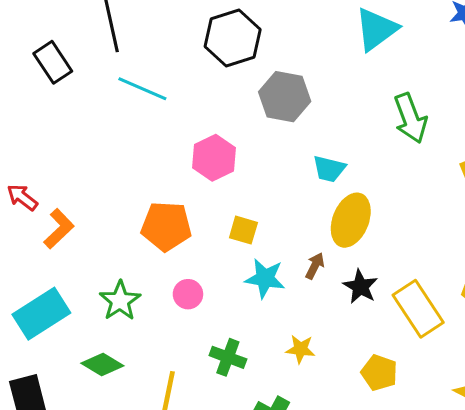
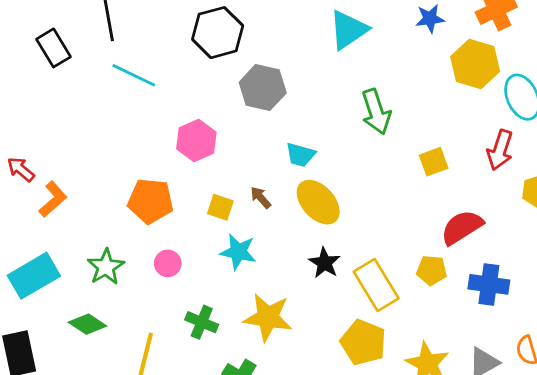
yellow ellipse: (351, 220) -> (318, 202), turned -66
brown arrow: (315, 266) -> (261, 198), moved, turned -70
yellow star: (300, 349) -> (268, 317), size x1.8
yellow pentagon: (379, 373) -> (363, 342), moved, size x1.4

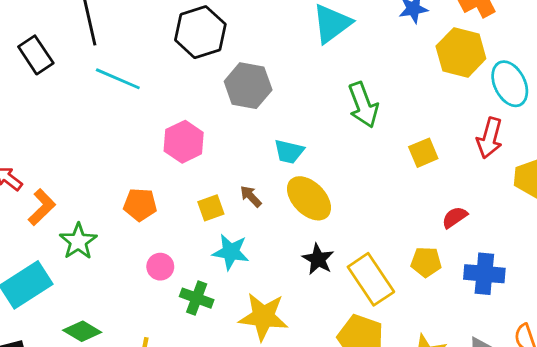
orange pentagon: (150, 201) -> (140, 205), size x0.7
yellow square: (220, 207) -> (211, 208), turned -36
red semicircle: (462, 227) -> (455, 217), size x0.6
green star: (106, 267) -> (78, 241), moved
green cross: (202, 322) -> (197, 298), moved

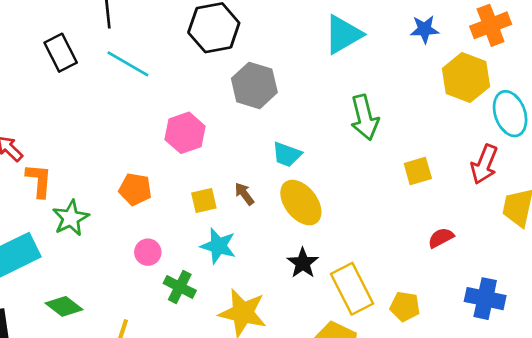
black rectangle: (36, 55) -> (61, 53), moved
orange L-shape: (42, 207) -> (39, 180), turned -48
yellow pentagon: (426, 262) -> (405, 307), moved
blue cross: (484, 274) -> (485, 299), moved

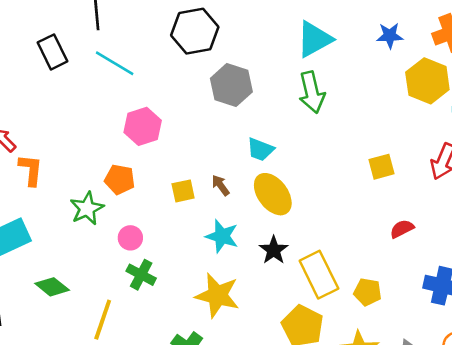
green arrow: (365, 117) -> (312, 92), moved
pink hexagon: (185, 133) -> (143, 126), moved
green star: (71, 218) -> (87, 208), moved
cyan star: (218, 246) -> (222, 236), moved
green cross: (180, 287) -> (141, 275), moved

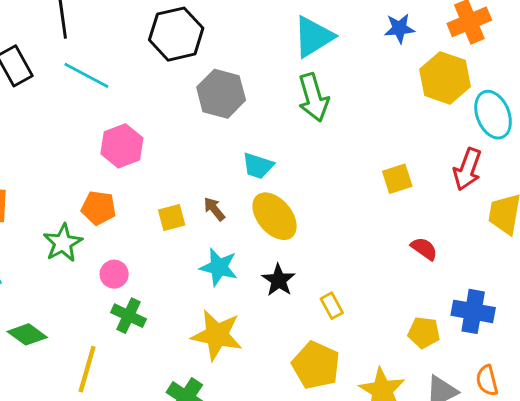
red semicircle: (402, 229) -> (424, 249), turned 65
yellow rectangle: (319, 275) -> (332, 306), size x0.5
yellow pentagon: (368, 292) -> (424, 333), moved

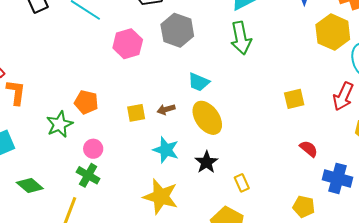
pink hexagon: (122, 146) -> (128, 44), moved
brown arrow: (214, 209) -> (166, 109), turned -72
blue cross: (473, 311) -> (338, 178), moved
green cross: (128, 316) -> (88, 175), moved

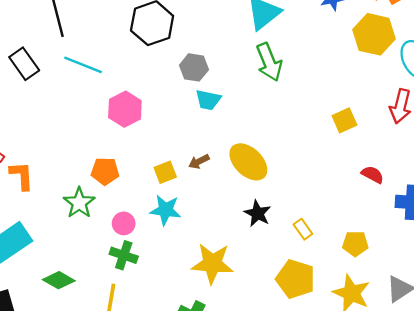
gray hexagon: (177, 30) -> (194, 67), size x0.7
pink hexagon: (128, 44) -> (125, 109), moved
cyan trapezoid: (199, 82) -> (208, 100), moved
cyan star: (166, 150) -> (165, 210), moved
yellow pentagon: (304, 207) -> (355, 244), moved

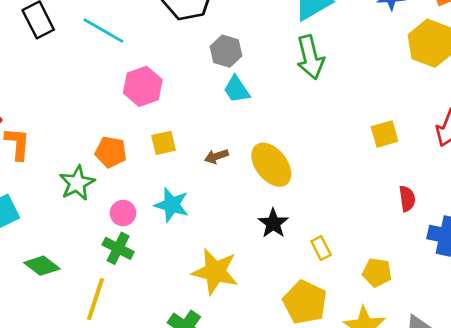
cyan trapezoid: (208, 100) -> (237, 89), turned 36
yellow square: (165, 172) -> (163, 143), moved
red semicircle: (373, 175) -> (407, 199), turned 45

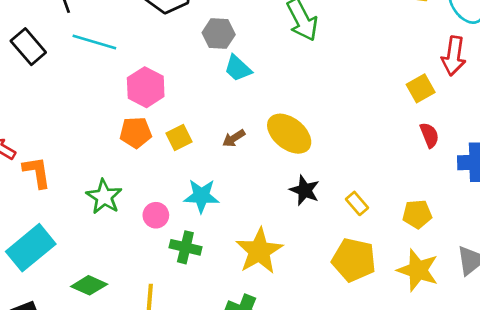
yellow square: (385, 134) -> (421, 88), moved
orange pentagon: (111, 152) -> (136, 133), moved
green cross: (118, 248) -> (185, 247), moved
yellow star: (215, 272) -> (259, 251), turned -30

